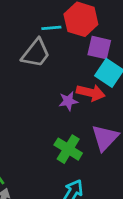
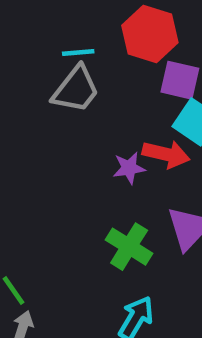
cyan line: (51, 28) -> (78, 52), moved

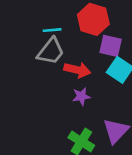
red arrow: (166, 154) -> (77, 70), moved

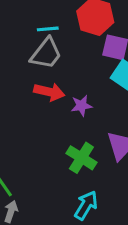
red arrow: (77, 70) -> (49, 92), moved

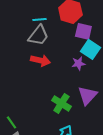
purple star: (81, 106) -> (78, 63), moved

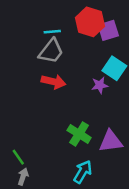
purple square: (83, 31) -> (108, 30), moved, turned -30
purple triangle: (87, 95) -> (111, 141), moved, turned 40

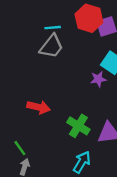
red arrow: (53, 82) -> (39, 107), moved

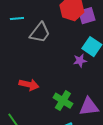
cyan line: (53, 28) -> (17, 19), moved

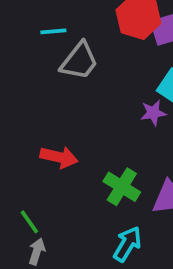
cyan line: (17, 19) -> (53, 31), moved

